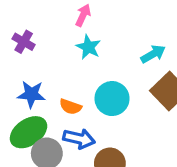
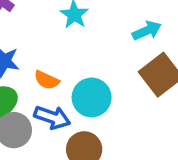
cyan circle: (112, 99) -> (92, 97), moved

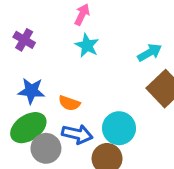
cyan circle: (92, 97) -> (119, 128), moved

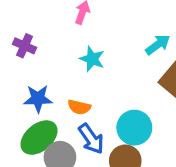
cyan star: (87, 45) -> (92, 59), moved
blue arrow: (77, 134) -> (91, 139), turned 48

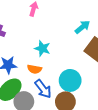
cyan star: (92, 59) -> (42, 48), moved

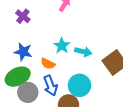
cyan arrow: (82, 27) -> (83, 52), moved, turned 35

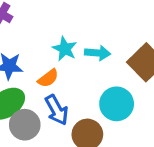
orange semicircle: (48, 64) -> (48, 78), turned -56
cyan circle: (79, 85) -> (117, 104), moved

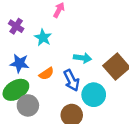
cyan star: (65, 49) -> (43, 38), moved
blue arrow: (57, 110) -> (72, 80), moved

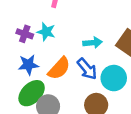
purple cross: (16, 26) -> (25, 34), moved
orange semicircle: (46, 74) -> (59, 68), size x1.5

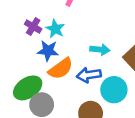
blue star: (28, 65) -> (48, 51), moved
blue arrow: (87, 69) -> (89, 75), turned 110

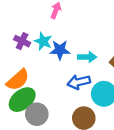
blue star: (48, 51) -> (60, 50), moved
orange semicircle: (61, 69) -> (18, 80), moved

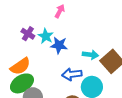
cyan arrow: (87, 57) -> (90, 55), moved

